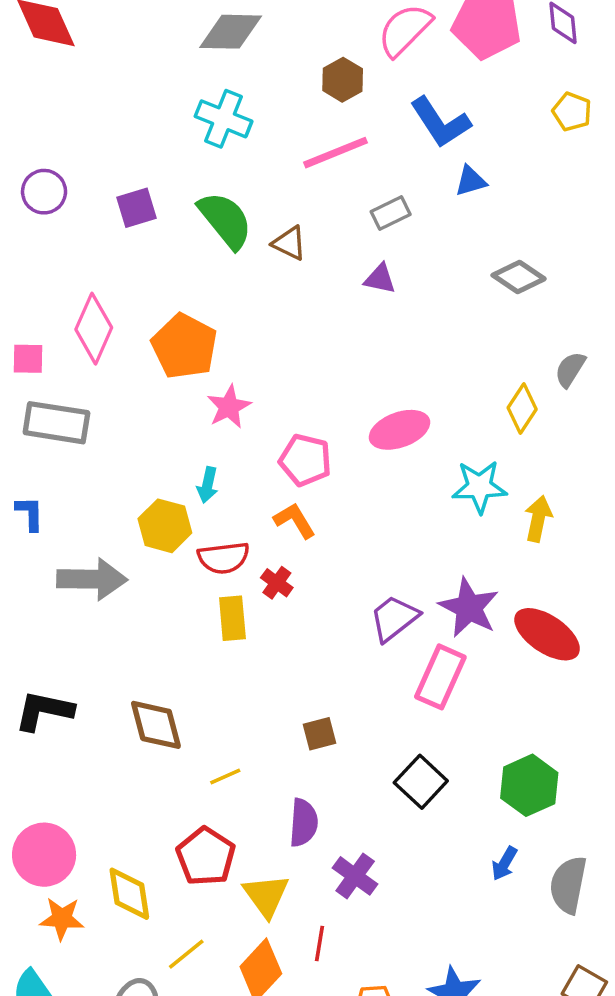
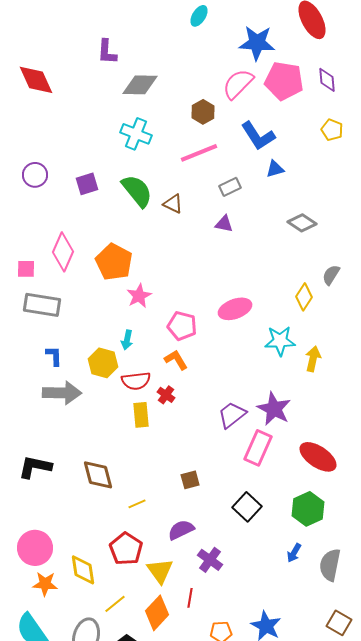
blue L-shape: (30, 513) -> (54, 356), moved
red ellipse: (547, 634) -> (318, 457), moved
purple semicircle: (304, 823) -> (181, 530), turned -120

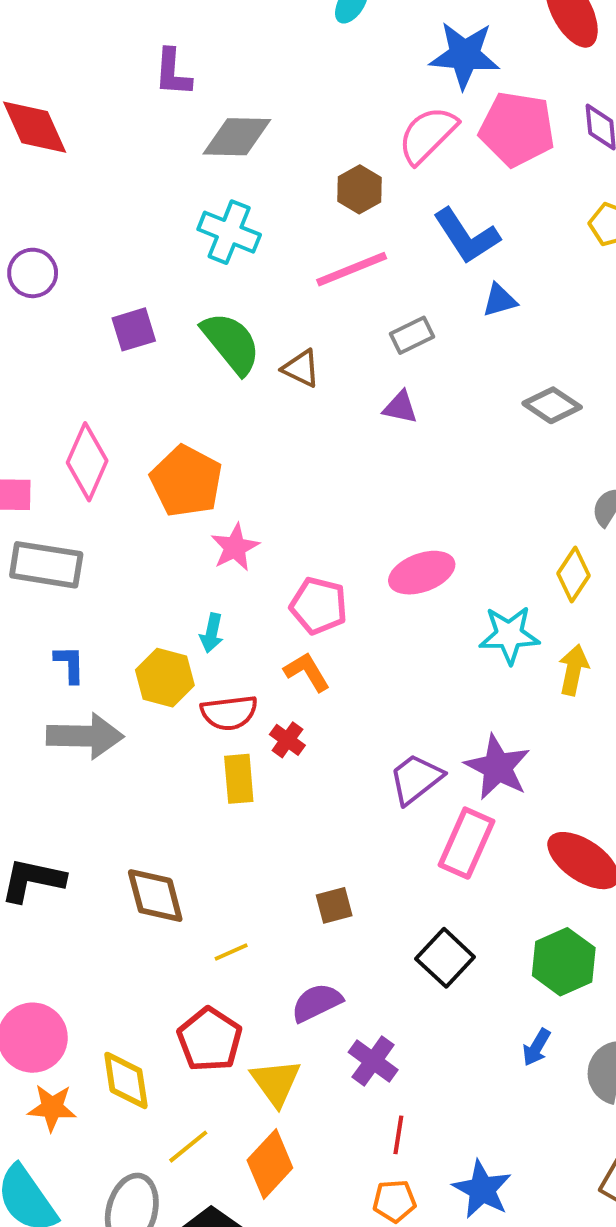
purple circle: (35, 175) -> (33, 273), moved
yellow diamond: (304, 297) -> (573, 575), moved
red line: (190, 598) -> (398, 1135), moved

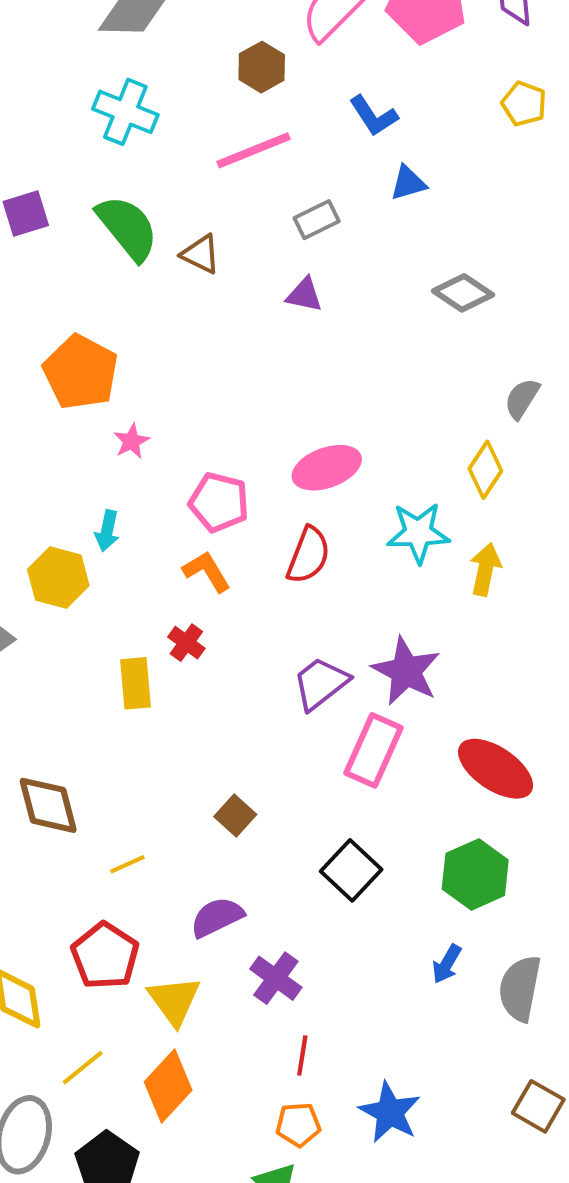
blue L-shape: (466, 236) -> (373, 116), size x0.7
pink star: (235, 547) -> (131, 441), size x0.7
red semicircle: (229, 713) -> (308, 555), moved, turned -62
brown square: (334, 905) -> (235, 815), turned -33

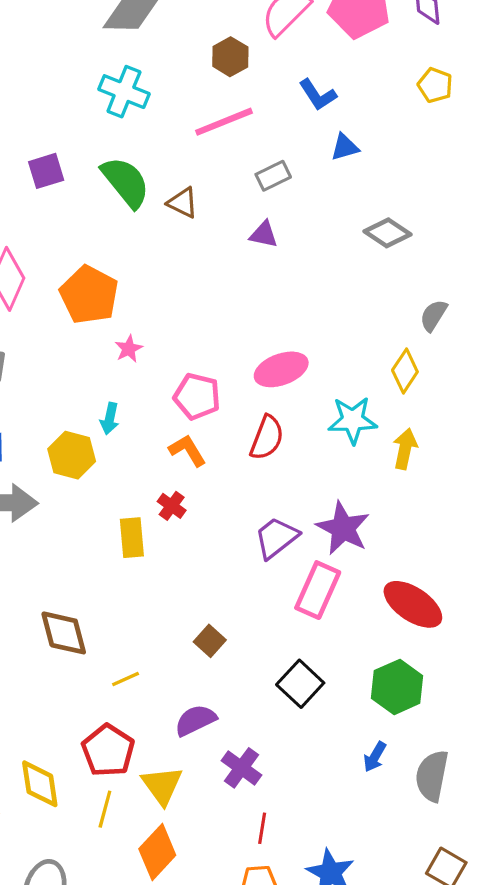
yellow line: (83, 1068) -> (105, 809), moved, turned -36

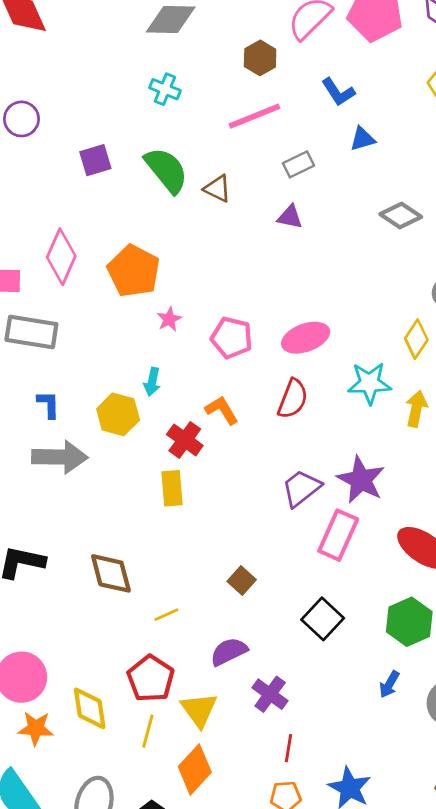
cyan cross: (124, 92) -> (165, 89), size x0.7
pink pentagon: (197, 396) -> (232, 338), moved
red cross: (172, 506) -> (185, 440), moved, size x1.4

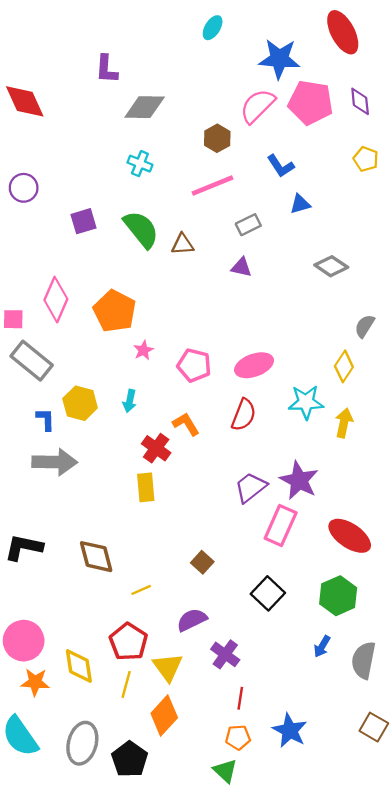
brown triangle: (217, 189) -> (183, 244), turned -30
gray rectangle: (31, 332) -> (32, 361), turned 30
yellow hexagon: (118, 414) -> (80, 403), moved

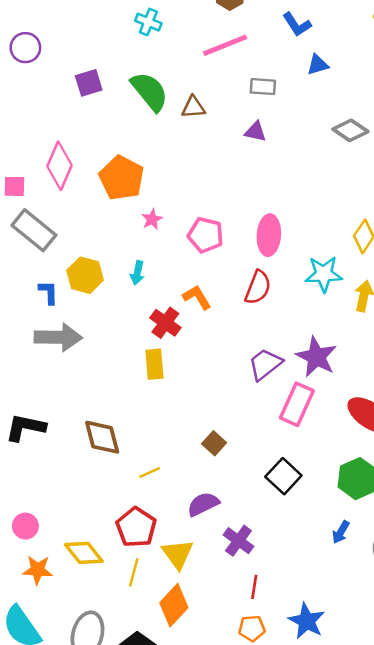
gray rectangle: (248, 225) -> (263, 87), turned 30
pink ellipse: (254, 365) -> (269, 235), turned -66
pink circle: (24, 641) -> (25, 526), size x0.6
yellow diamond: (79, 666) -> (84, 553), turned -30

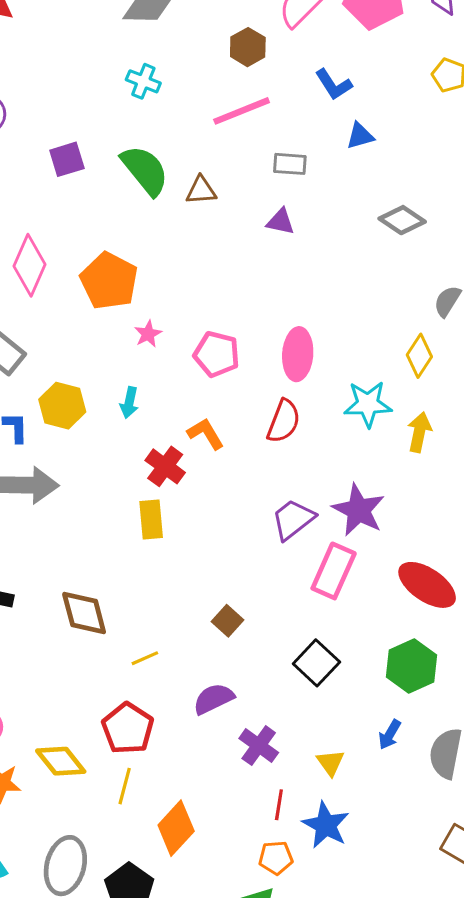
yellow triangle: (178, 554) -> (330, 763), moved, size x0.7
blue star: (307, 621) -> (326, 825), moved

